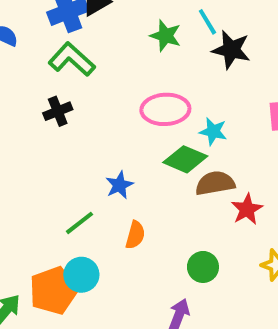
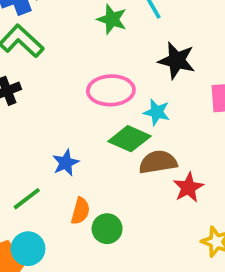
black star: (231, 50) -> (177, 61), moved
green circle: (203, 267) -> (107, 229), moved

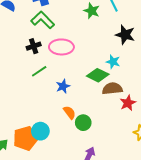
pink ellipse: (111, 90) -> (61, 47), moved
green line: (27, 199) -> (39, 71), moved
orange semicircle: (80, 211) -> (69, 112), turned -56

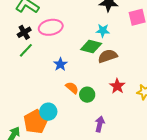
green line: (39, 71) -> (26, 50), moved
red star: (128, 103) -> (117, 86), moved

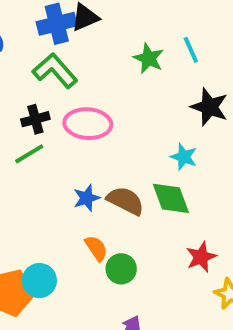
green diamond: (91, 46) -> (171, 198), moved, turned 40
brown semicircle: (108, 56) -> (125, 201), moved, turned 30
red star: (117, 86) -> (201, 257), moved

